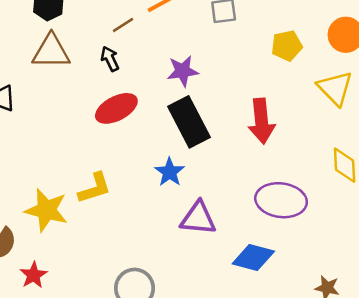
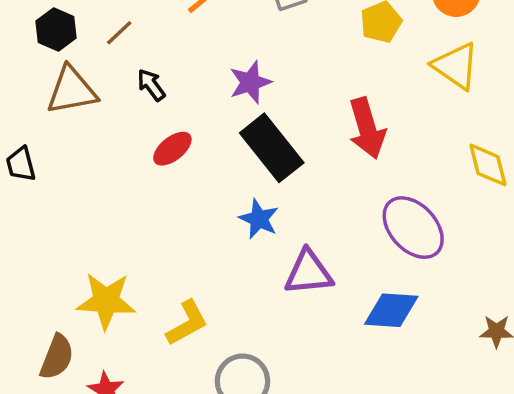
brown line: (123, 25) -> (119, 33), moved
red ellipse: (116, 108) -> (172, 149), size x0.7
yellow L-shape: (95, 188) -> (187, 323), moved
purple ellipse: (281, 200) -> (413, 228), turned 51

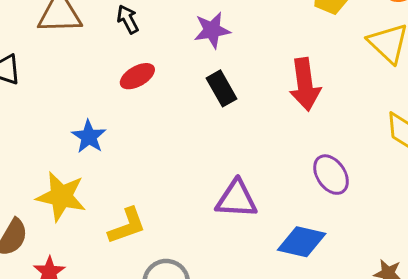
black rectangle: (272, 148) -> (222, 88), size x0.6
blue star: (259, 219) -> (89, 137), moved
purple ellipse: (413, 228) -> (331, 175), size x0.7

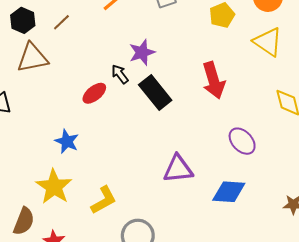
black arrow: (128, 19) -> (120, 74), moved
black rectangle: (222, 88) -> (155, 93), size x1.4
yellow star: (61, 196) -> (54, 187), turned 30

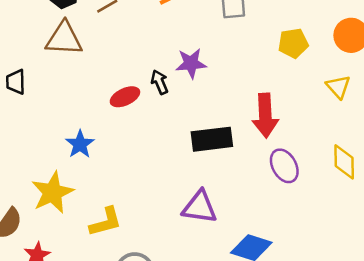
yellow triangle: (268, 42) -> (338, 87), size x0.7
black rectangle: (155, 93) -> (212, 139), moved, turned -72
purple ellipse: (242, 141) -> (284, 166), moved

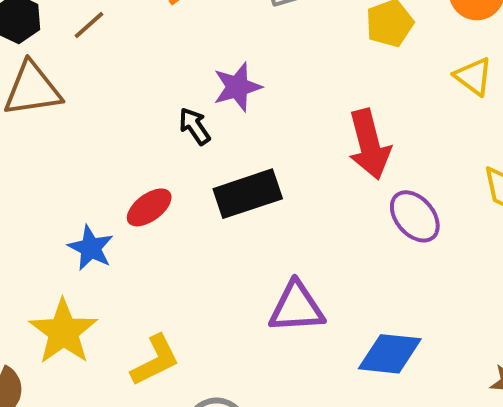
red ellipse: (125, 97) -> (149, 207), moved
black rectangle: (212, 139) -> (248, 194), moved

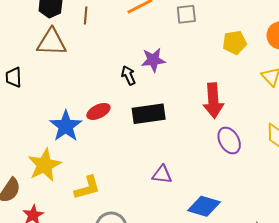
brown line: (89, 25) -> (86, 16), turned -54
blue star: (91, 248) -> (66, 126), size x1.4
purple triangle: (296, 307) -> (162, 175), size x0.7

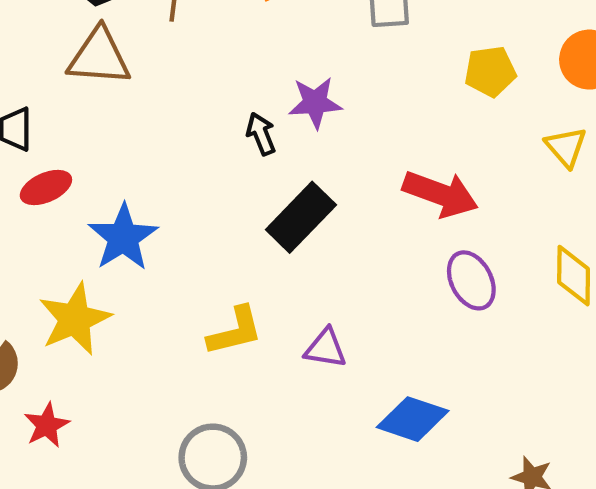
red arrow: (213, 101) -> (440, 194), turned -68
red ellipse: (98, 111) -> (46, 187), moved
black rectangle: (149, 114) -> (301, 217), turned -40
yellow L-shape: (87, 188) -> (235, 331), moved

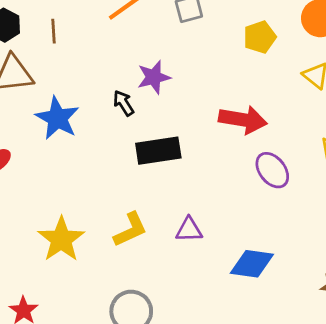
black rectangle: (301, 217) -> (158, 151), turned 48
blue star: (123, 237) -> (57, 118), moved
yellow star: (75, 319) -> (61, 239), moved

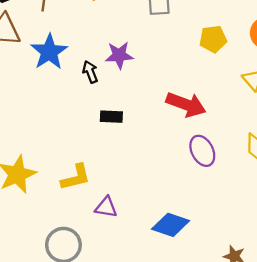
blue star: (57, 118) -> (49, 52), moved
black rectangle: (158, 151) -> (111, 117), size x0.6
purple triangle: (189, 230) -> (106, 207), moved

